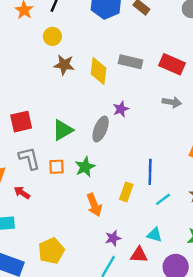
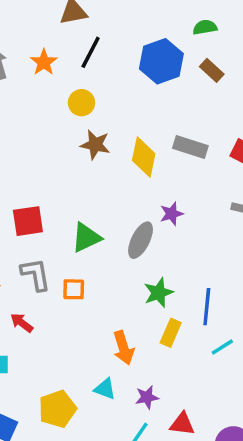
green star: (85, 167) -> (159, 293), moved
cyan triangle: (155, 235) -> (105, 389), moved

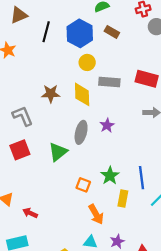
black line: (91, 52) -> (46, 32), moved
yellow circle: (82, 103) -> (87, 62), moved
gray ellipse: (141, 240) -> (81, 132), moved
gray L-shape: (36, 274) -> (23, 116), moved
orange square: (74, 289) -> (83, 185), moved, turned 32

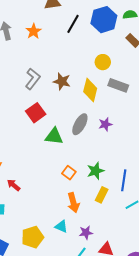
blue hexagon: (80, 33) -> (104, 20), moved
gray L-shape: (23, 116) -> (33, 79), moved, turned 45
red square: (20, 150) -> (36, 113), moved, turned -30
green triangle: (58, 152) -> (54, 136), turned 30

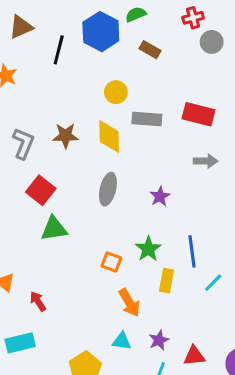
purple star: (105, 124) -> (160, 196), moved
green triangle: (54, 136) -> (54, 229), moved
red arrow: (14, 185) -> (38, 301), turned 32

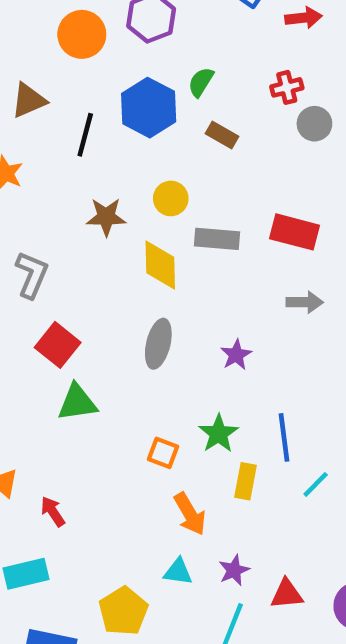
green semicircle: (136, 14) -> (201, 82), turned -36
brown star: (66, 136) -> (106, 217), moved

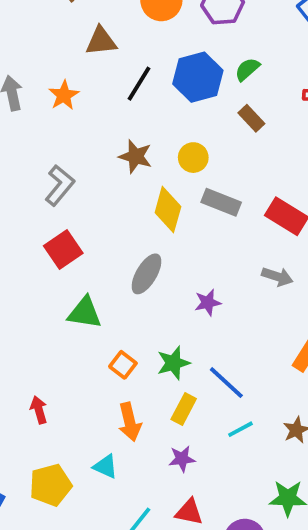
green triangle: (77, 403) -> (85, 313), moved
blue line: (284, 437) -> (226, 383), turned -57
red arrow: (53, 512) -> (39, 410), moved
purple star: (234, 570) -> (182, 459), moved

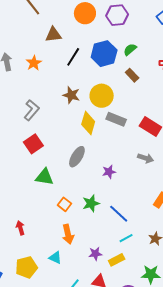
yellow circle: (193, 158) -> (102, 96), size x1.5
yellow rectangle: (184, 409) -> (117, 260), moved, turned 35

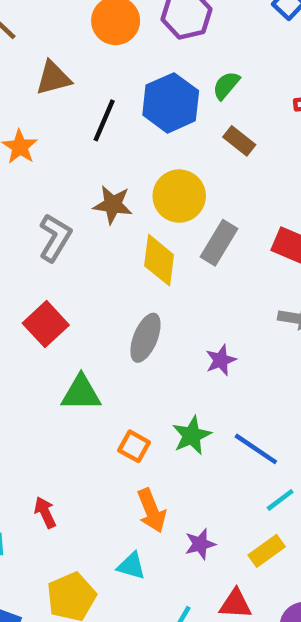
gray L-shape: (32, 110) -> (55, 238), moved
gray rectangle: (116, 119) -> (219, 243), turned -72
purple star: (95, 254) -> (200, 544), moved

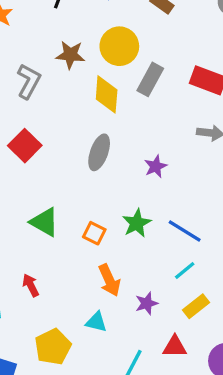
green triangle: (81, 393) -> (44, 222), moved, turned 32
cyan line: (280, 500) -> (185, 271), moved

